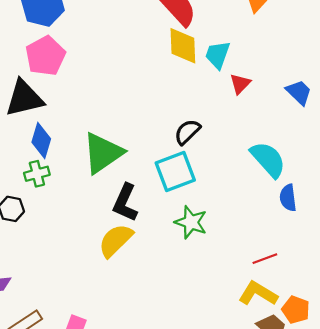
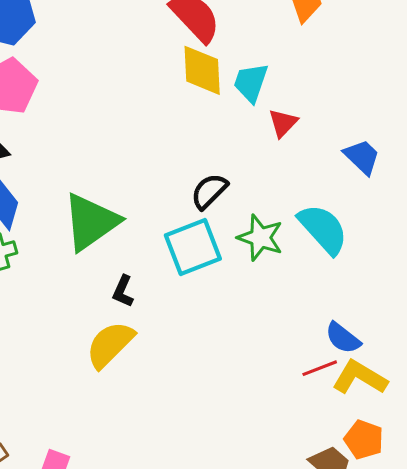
blue trapezoid: (299, 92) -> (362, 157), moved
blue semicircle: (288, 198) -> (343, 338), moved, turned -44
black L-shape: (125, 203) -> (123, 291), size x0.6
green star: (191, 222) -> (260, 238), moved
yellow L-shape: (258, 294) -> (360, 378), moved

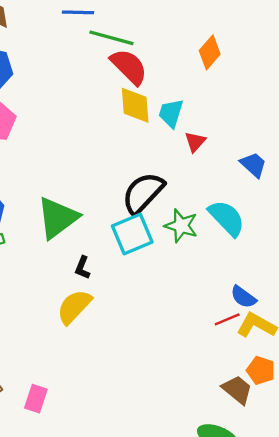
black semicircle: (209, 191) -> (143, 193), size x1.6

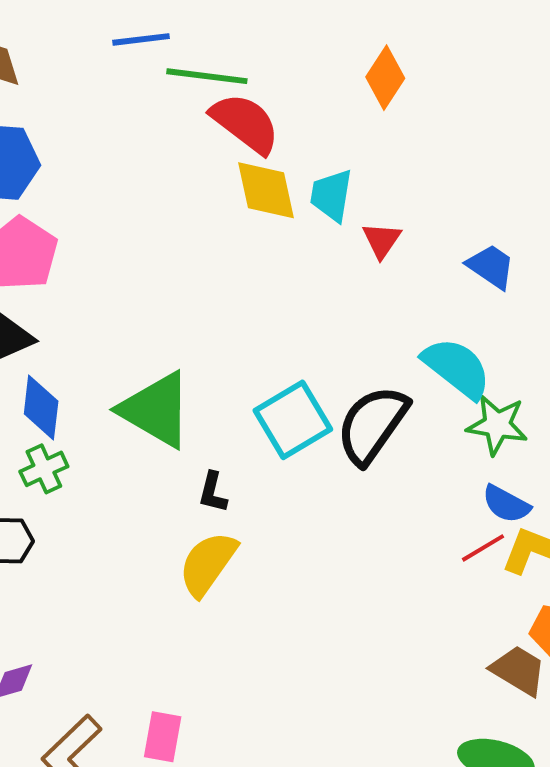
black semicircle: (143, 193) -> (372, 425), moved
green triangle: (58, 218) -> (156, 410), turned -45
green star: (181, 226) -> (497, 425), moved

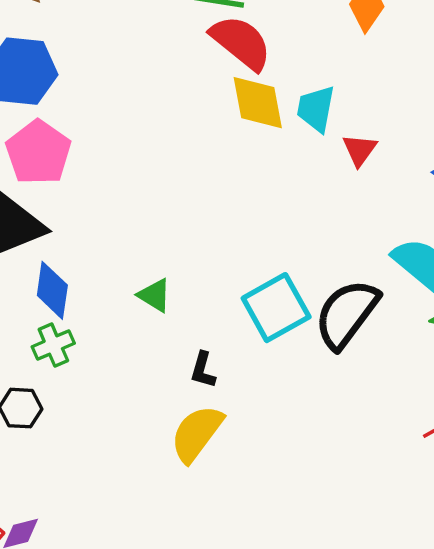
green triangle: (156, 410) -> (155, 295), size x0.5

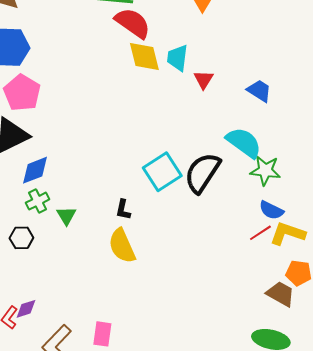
blue diamond: (52, 290) -> (35, 170), turned 64
green triangle: (155, 295) -> (66, 216), moved, turned 30
yellow semicircle: (197, 433) -> (122, 246), turned -57

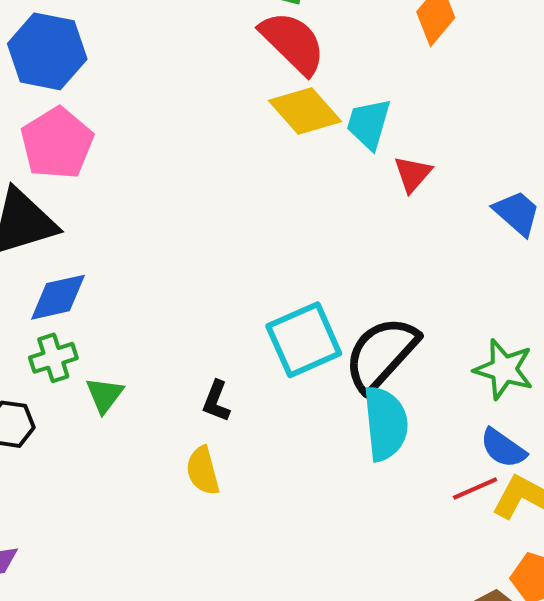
yellow diamond: (144, 56) -> (305, 111), turned -36
cyan semicircle: (244, 143) -> (385, 423), moved, turned 39
yellow semicircle: (122, 246) -> (203, 471), size x0.7

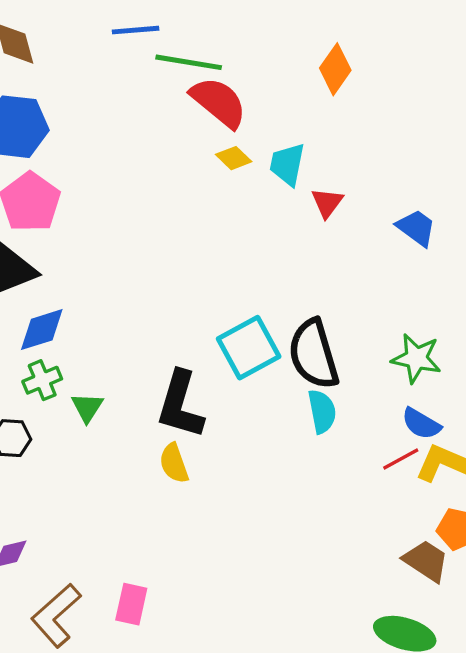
yellow diamond: (305, 111) -> (234, 158), size x0.6
black semicircle: (381, 354) -> (314, 354), turned -54
black L-shape: (216, 401) -> (180, 405), size x2.0
cyan semicircle: (385, 423) -> (322, 411), size x0.7

